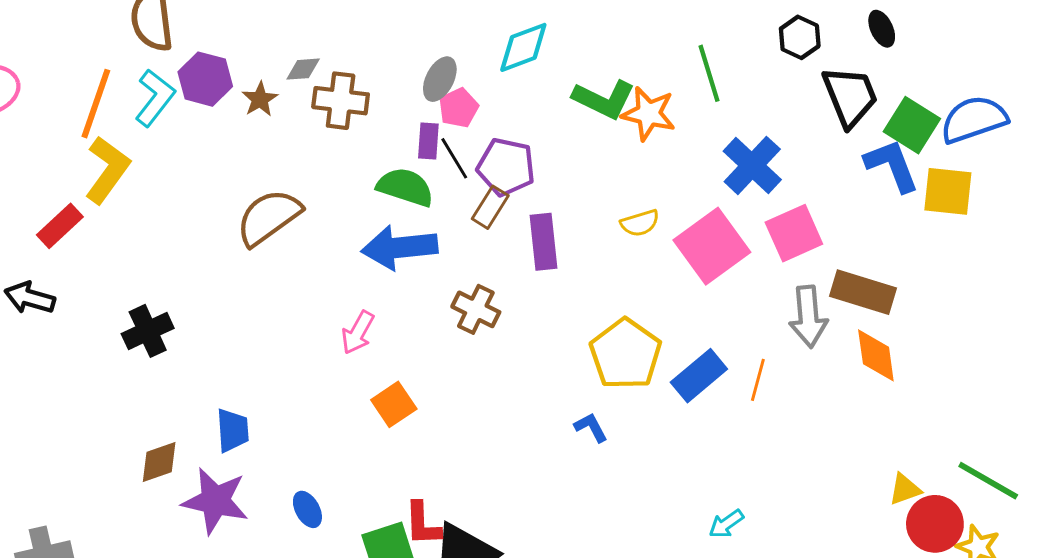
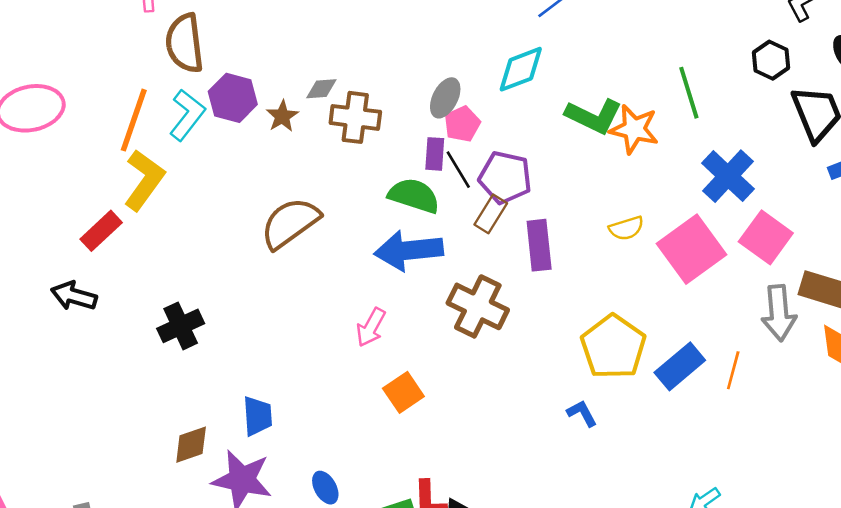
pink square: (794, 233) -> (766, 237), turned -30
brown cross: (476, 309) -> (478, 306), size x1.4

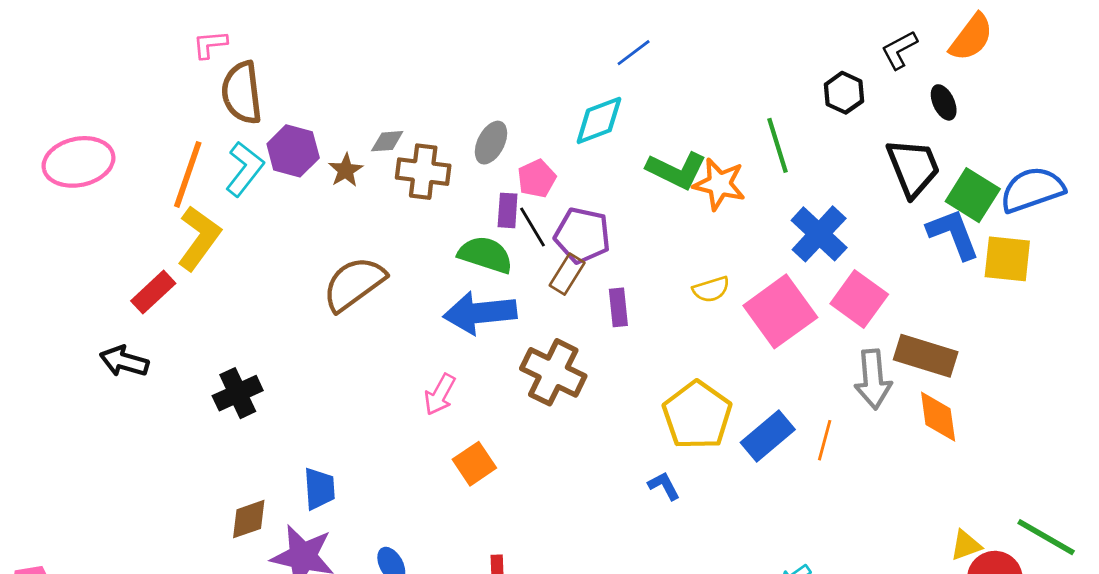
black hexagon: (771, 60) -> (844, 93), moved
gray ellipse: (445, 98) -> (491, 143), moved
purple rectangle: (539, 245) -> (618, 307), size x0.7

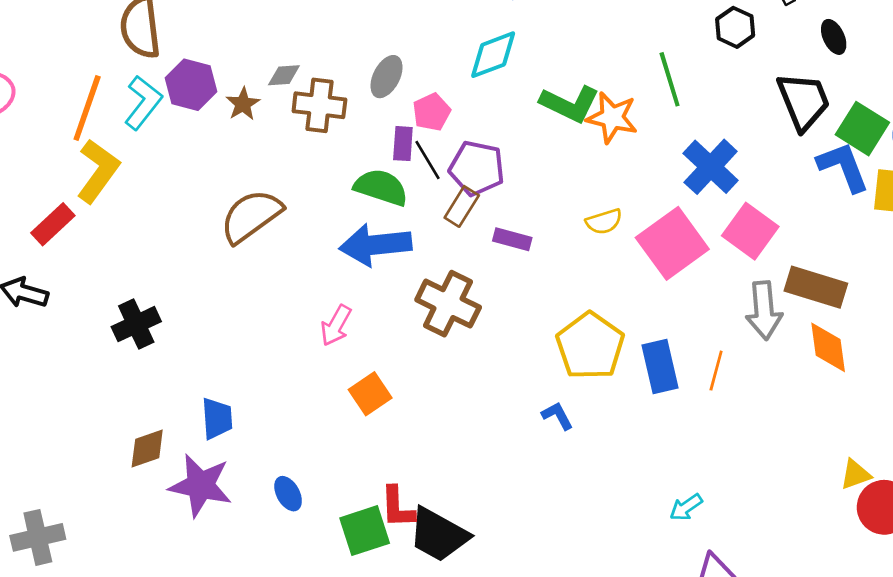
purple rectangle: (618, 307) -> (512, 239), turned -69
blue rectangle: (768, 436) -> (660, 366), turned -63

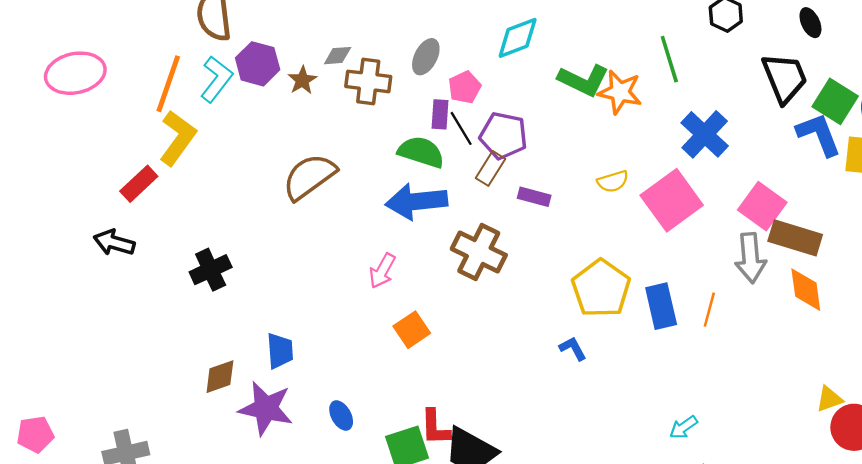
pink square: (750, 231) -> (762, 206), moved

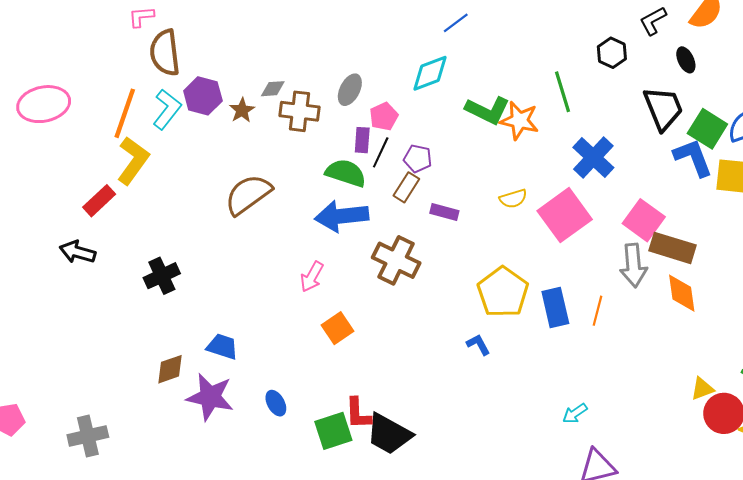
black line: (461, 128) -> (381, 152), turned 56
purple pentagon: (503, 136) -> (418, 159), size x0.7
blue trapezoid: (280, 351) -> (222, 347), turned -68

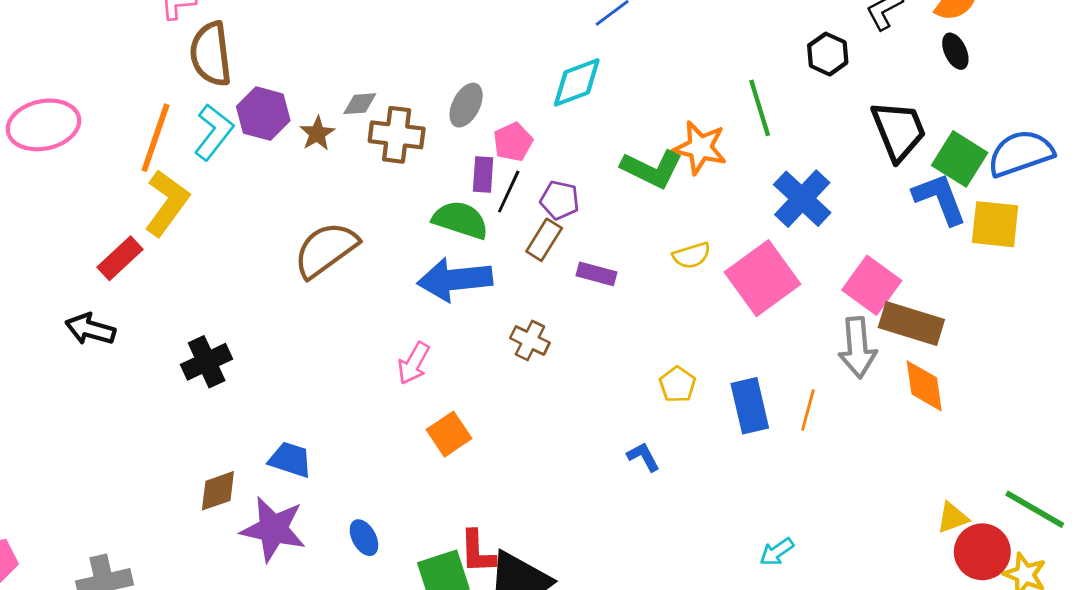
black ellipse: (686, 60) -> (955, 51), moved
green L-shape: (488, 110) -> (652, 169), moved
brown cross: (396, 260) -> (530, 340), size x0.6
yellow pentagon: (503, 292) -> (677, 384), size x0.5

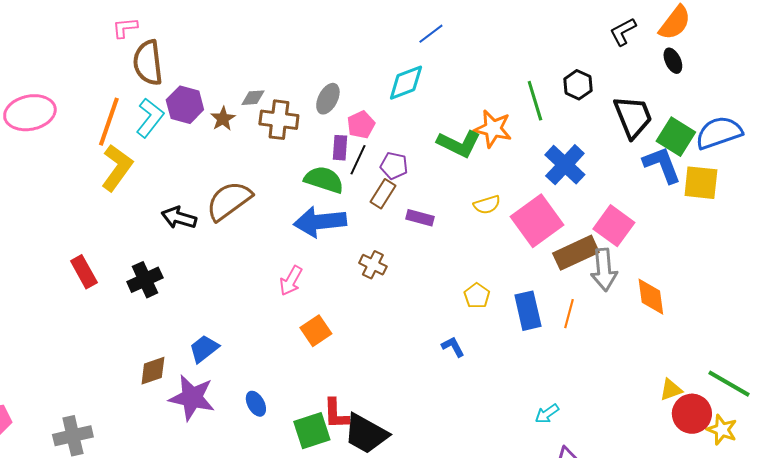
black hexagon: (828, 54) -> (578, 85), moved
red rectangle: (120, 258) -> (84, 272), moved, turned -76
brown rectangle: (911, 323) -> (576, 253), moved, turned -42
black arrow: (90, 329) -> (179, 218), moved
blue trapezoid: (290, 460) -> (204, 349), turned -56

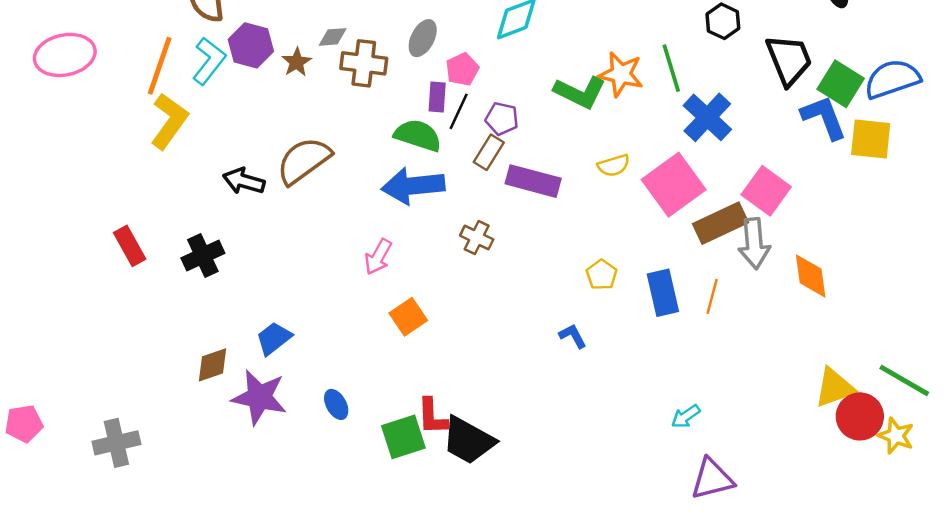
green line: (535, 101) -> (671, 68), moved
purple rectangle: (420, 218) -> (533, 181), size x1.6
yellow triangle: (671, 390) -> (835, 388), size x1.5

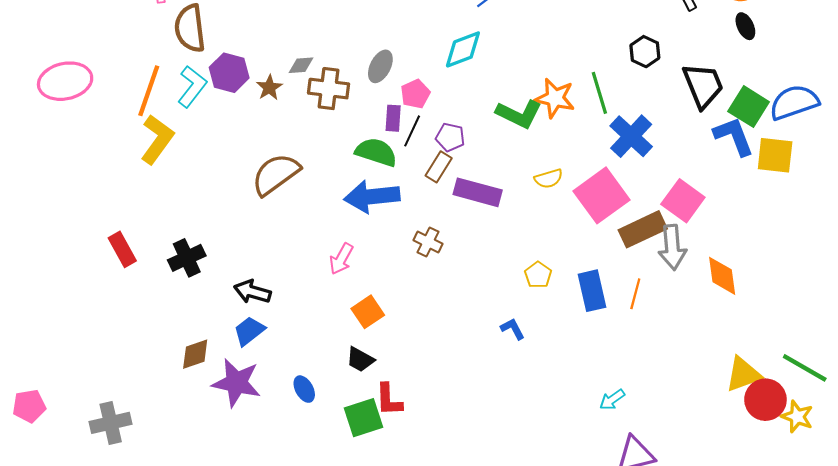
black arrow: (244, 181) -> (252, 292), moved
black trapezoid: (468, 440) -> (360, 359), moved, size x0.6

